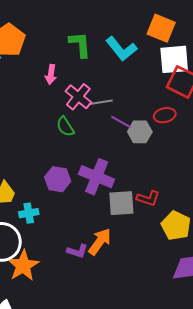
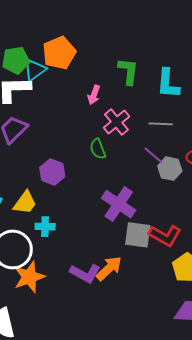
cyan L-shape: (121, 49) -> (168, 84), turned 32
gray line: (101, 102) -> (161, 124), moved
purple hexagon: (58, 179) -> (52, 172), moved
red L-shape: (148, 198) -> (165, 235), size x1.4
purple L-shape: (77, 251) -> (85, 273), size x1.4

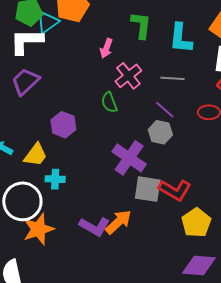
gray hexagon: (170, 169) -> (160, 132), moved

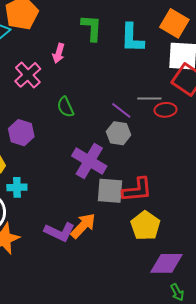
pink cross: (128, 76) -> (28, 75), moved
gray line: (173, 78) -> (149, 99), moved
red L-shape: (175, 190) -> (137, 190), turned -32
yellow pentagon: (196, 223) -> (145, 226), moved

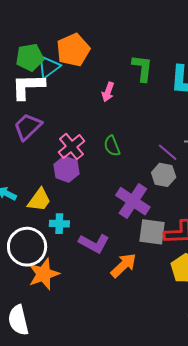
pink cross: (28, 75) -> (71, 147), moved
purple L-shape: (60, 232) -> (94, 243), moved

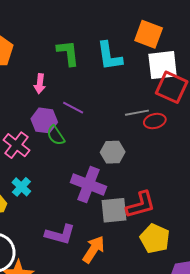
purple line: (168, 152) -> (73, 108), moved
purple hexagon: (66, 169) -> (44, 120), moved
cyan cross: (59, 224) -> (21, 187), moved, turned -36

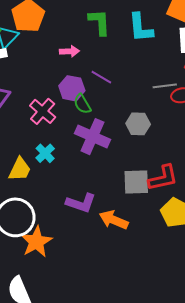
pink arrow: (40, 84) -> (69, 51), turned -102
purple cross: (88, 185) -> (93, 137), moved
orange arrow: (94, 249) -> (114, 220), turned -104

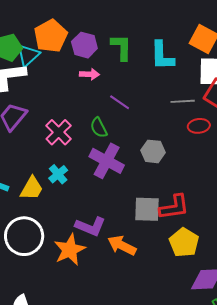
gray line: (165, 86) -> (183, 101), moved
purple hexagon: (72, 88) -> (84, 45), moved
orange star: (36, 242) -> (70, 250), moved

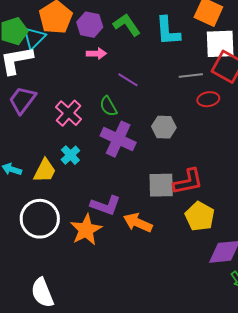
green L-shape: (121, 47) -> (127, 25), turned -32

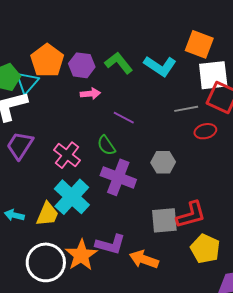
cyan L-shape: (168, 31) -> (160, 66), turned -48
cyan cross: (70, 155) -> (72, 197), size x1.8
orange star: (86, 230) -> (81, 255), moved

